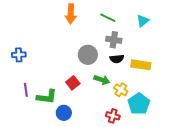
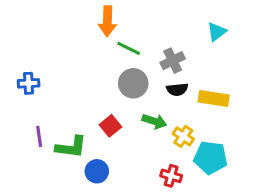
green line: (108, 18) -> (129, 48), moved
gray cross: (114, 40) -> (173, 61), turned -35
cyan pentagon: (139, 104) -> (211, 158), turned -30

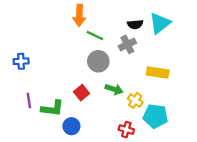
cyan triangle: (217, 32) -> (160, 23), size x1.5
black semicircle: (177, 89) -> (135, 24), moved

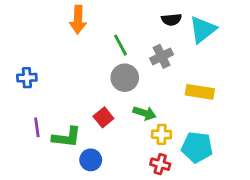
orange arrow: (79, 15) -> (78, 20), moved
black semicircle: (135, 24) -> (172, 20), moved
green line: (95, 36) -> (120, 45), turned 36
yellow cross: (135, 100) -> (162, 134), moved, turned -32

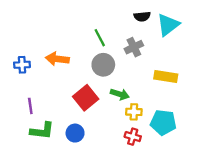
orange arrow: (78, 20) -> (57, 59), moved, turned 95
red square: (103, 117) -> (86, 98), size x1.5
green L-shape: (67, 137) -> (42, 131), moved

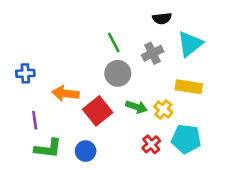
cyan triangle: (168, 25) -> (190, 44), moved
orange arrow: (57, 59) -> (66, 93), moved
yellow cross: (134, 112) -> (163, 110), moved, turned 35
red cross: (133, 137) -> (151, 144), moved, turned 35

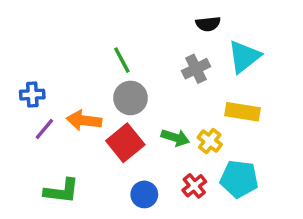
green line: (114, 43) -> (122, 60), moved
gray circle: (118, 73) -> (130, 98), moved
purple line: (35, 120) -> (44, 129), moved, turned 48
blue circle: (86, 151) -> (144, 194), moved

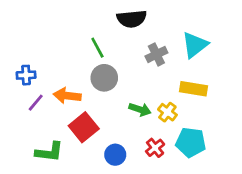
black semicircle: (208, 24) -> (132, 19), moved, size x1.5
red square: (125, 143) -> (84, 127), moved

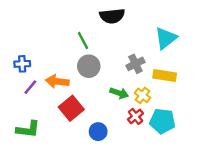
gray cross: (156, 54) -> (135, 64), moved
red cross: (155, 148) -> (135, 116), moved
green L-shape: (49, 152) -> (28, 129), moved

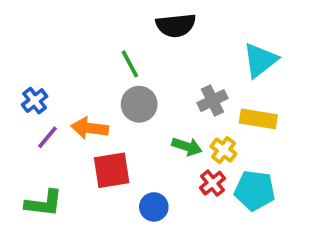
blue cross: (22, 64) -> (35, 101), turned -35
red square: (71, 108) -> (112, 170), turned 30

